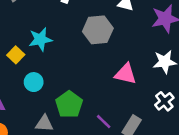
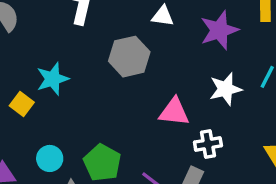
cyan circle: (34, 82) -> (50, 158), moved
white cross: (164, 101) -> (208, 144), moved, turned 36

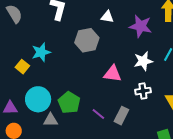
purple star: (219, 30) -> (141, 26), turned 30
white cross: (208, 144) -> (143, 91), moved
cyan circle: (50, 158) -> (38, 99), size x1.6

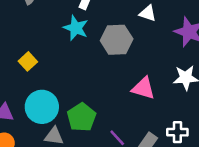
cyan star: (41, 52) -> (76, 28), moved, turned 30
white cross: (143, 91) -> (177, 132), moved

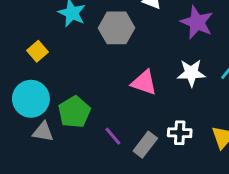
yellow square: (28, 61) -> (37, 51), moved

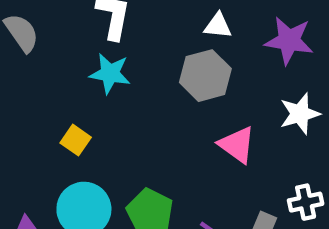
gray hexagon: (116, 28) -> (205, 76), moved
pink triangle: (144, 83) -> (237, 145), turned 32

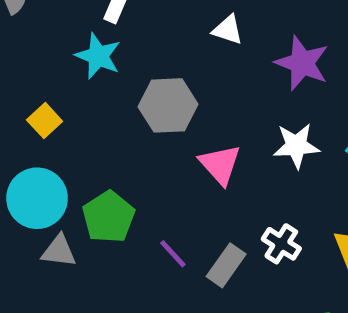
gray hexagon: (205, 76) -> (168, 105), moved
white cross: (306, 202) -> (281, 244), turned 32

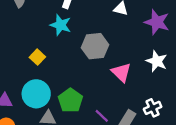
white star: (296, 146) -> (157, 61), turned 30
white cross: (281, 244) -> (153, 108), turned 36

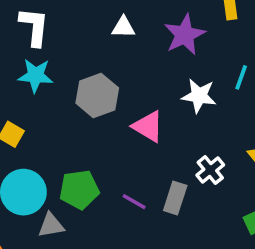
purple star: (157, 22) -> (185, 35), turned -30
green pentagon: (70, 100) -> (79, 189), turned -30

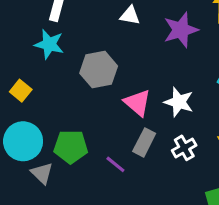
white star: (199, 96) -> (179, 102), moved
gray rectangle: (175, 198) -> (144, 142), moved
gray triangle: (51, 225) -> (42, 173), turned 45

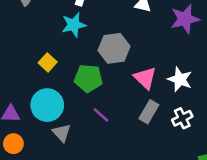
cyan star: (49, 44) -> (74, 25), turned -30
green pentagon: (71, 147) -> (88, 78), moved
purple line: (115, 164) -> (101, 115), moved

